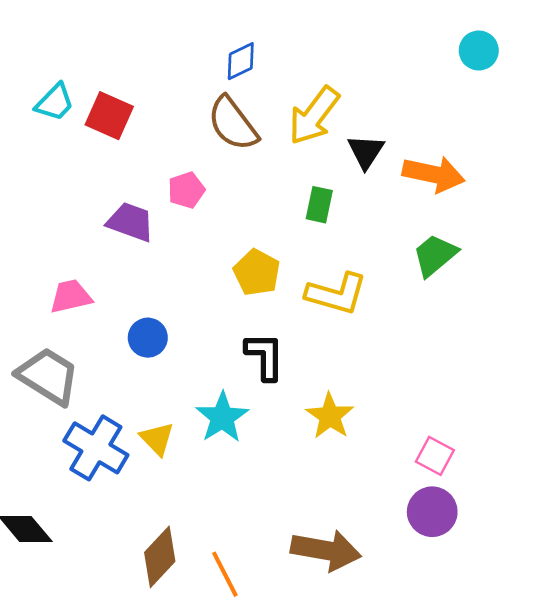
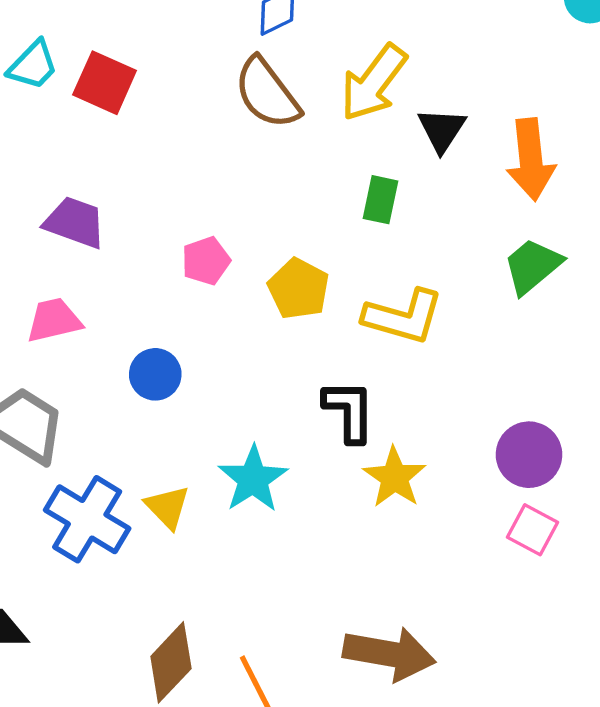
orange arrow: (434, 174) -> (531, 159), turned 72
pink pentagon: (186, 190) -> (206, 261), moved
purple trapezoid: (130, 222) -> (75, 222), moved
black L-shape: (265, 356) -> (349, 411), moved
purple circle: (432, 512) -> (529, 455), moved

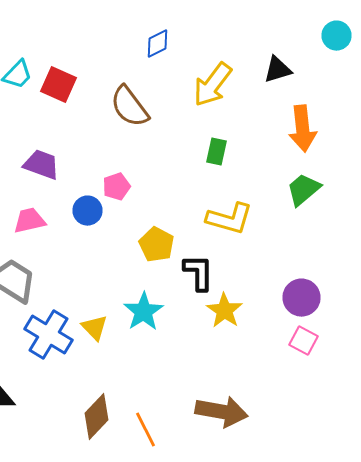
brown semicircle: (267, 93) -> (130, 107), moved
black triangle: (442, 130) -> (278, 70), moved, turned 40
yellow pentagon: (298, 289) -> (156, 245), moved
blue circle: (155, 374) -> (88, 211), moved

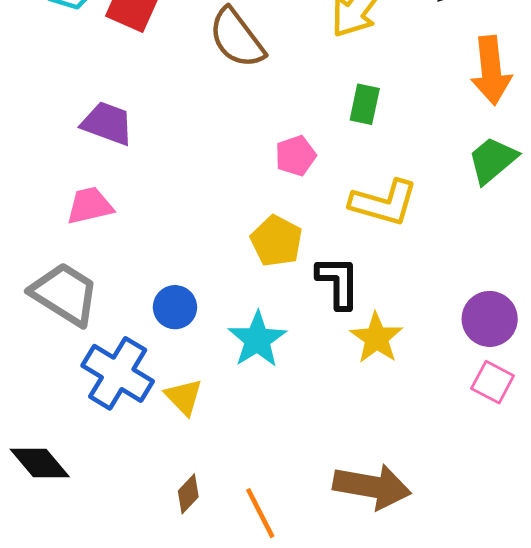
pink pentagon: (116, 187) -> (296, 156), moved
blue circle: (88, 211) -> (175, 307), moved
yellow triangle: (94, 328) -> (184, 397), moved
brown diamond: (96, 417) -> (188, 494), size x0.6

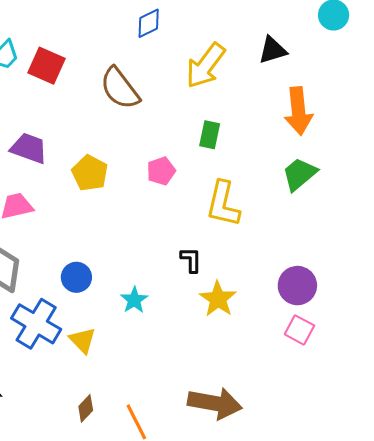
yellow L-shape: (384, 203) -> (223, 204), turned 87
yellow pentagon: (276, 241) -> (90, 173), moved
black L-shape: (338, 282) -> (191, 260), size x0.7
cyan star: (257, 340) -> (134, 300), size x0.7

